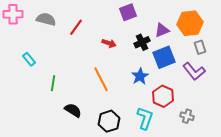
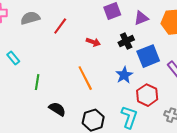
gray semicircle: (46, 19) -> (30, 18), turned -30
purple triangle: (162, 30) -> (141, 18), moved

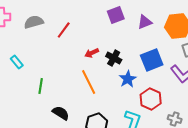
black cross: (126, 41) -> (114, 58), moved, turned -35
red arrow: (93, 42) -> (92, 53), moved, turned 136

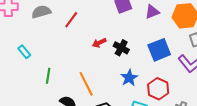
blue star: (128, 79) -> (129, 78), moved
orange line: (89, 82) -> (86, 84), moved

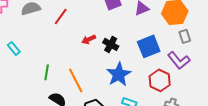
green line: (48, 76) -> (47, 72), moved
blue star: (129, 78) -> (119, 74), size x1.4
red hexagon: (158, 89) -> (160, 80), moved

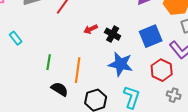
blue star: (119, 74) -> (121, 64), turned -30
orange line: (76, 80) -> (78, 70), turned 35

